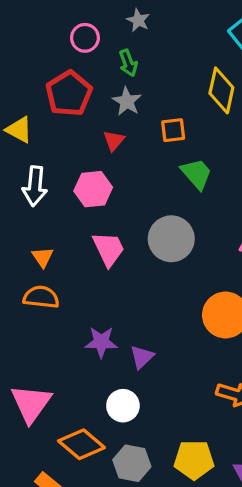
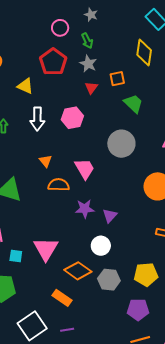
red triangle: (114, 141) -> (91, 88), moved
pink trapezoid: (109, 249) -> (85, 169), moved
orange semicircle: (41, 297) -> (59, 185), moved

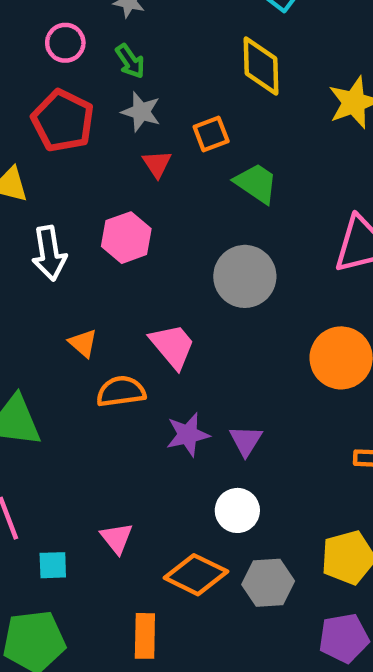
pink triangle: (46, 249) -> (117, 538), size x0.6
orange rectangle: (62, 298) -> (145, 636), moved, turned 66

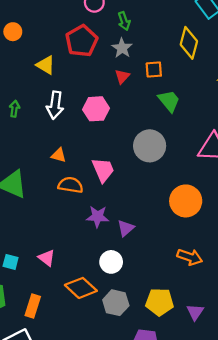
orange triangle: (83, 343) -> (59, 155), turned -42
pink triangle: (117, 538) -> (47, 258), turned -30
orange rectangle: (145, 636) -> (33, 306), moved

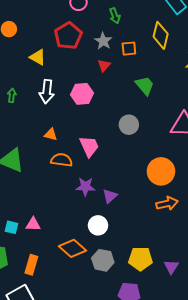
green arrow: (124, 21) -> (115, 16), moved
orange square: (154, 70) -> (129, 49), moved
gray circle: (150, 146) -> (129, 125), size x0.7
orange arrow: (190, 257) -> (167, 203), moved, turned -30
pink triangle: (47, 258) -> (33, 224), moved, turned -35

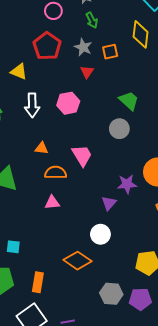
green trapezoid: (145, 86) -> (129, 101), moved
purple star: (85, 187) -> (127, 184), moved
pink triangle: (33, 224) -> (52, 203), moved
gray hexagon: (103, 260) -> (111, 294), moved

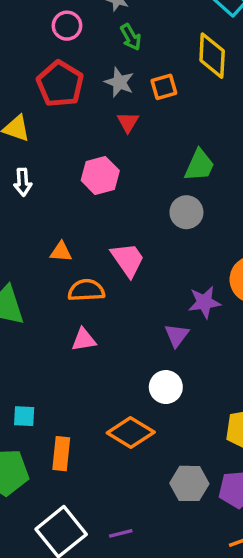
green trapezoid: (129, 101) -> (199, 165), turned 75
white arrow: (32, 105) -> (23, 182), moved, size x0.7
orange rectangle: (38, 282) -> (61, 454), moved

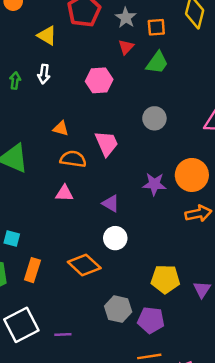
green trapezoid: (199, 165) -> (157, 63), moved
purple triangle: (177, 335) -> (111, 203), moved, turned -48

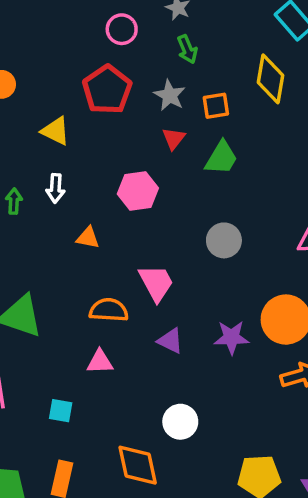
orange triangle: (61, 128) -> (88, 238), moved
purple triangle: (111, 203) -> (170, 341), moved
cyan square: (12, 238) -> (61, 411), moved
orange diamond: (84, 265) -> (138, 465), turned 40

